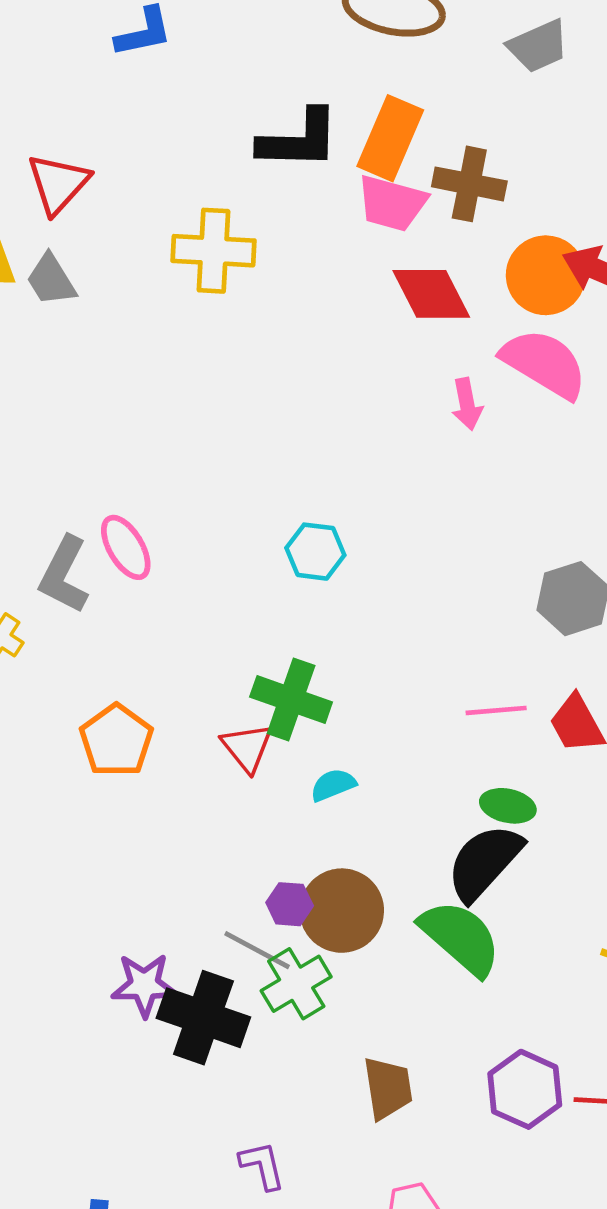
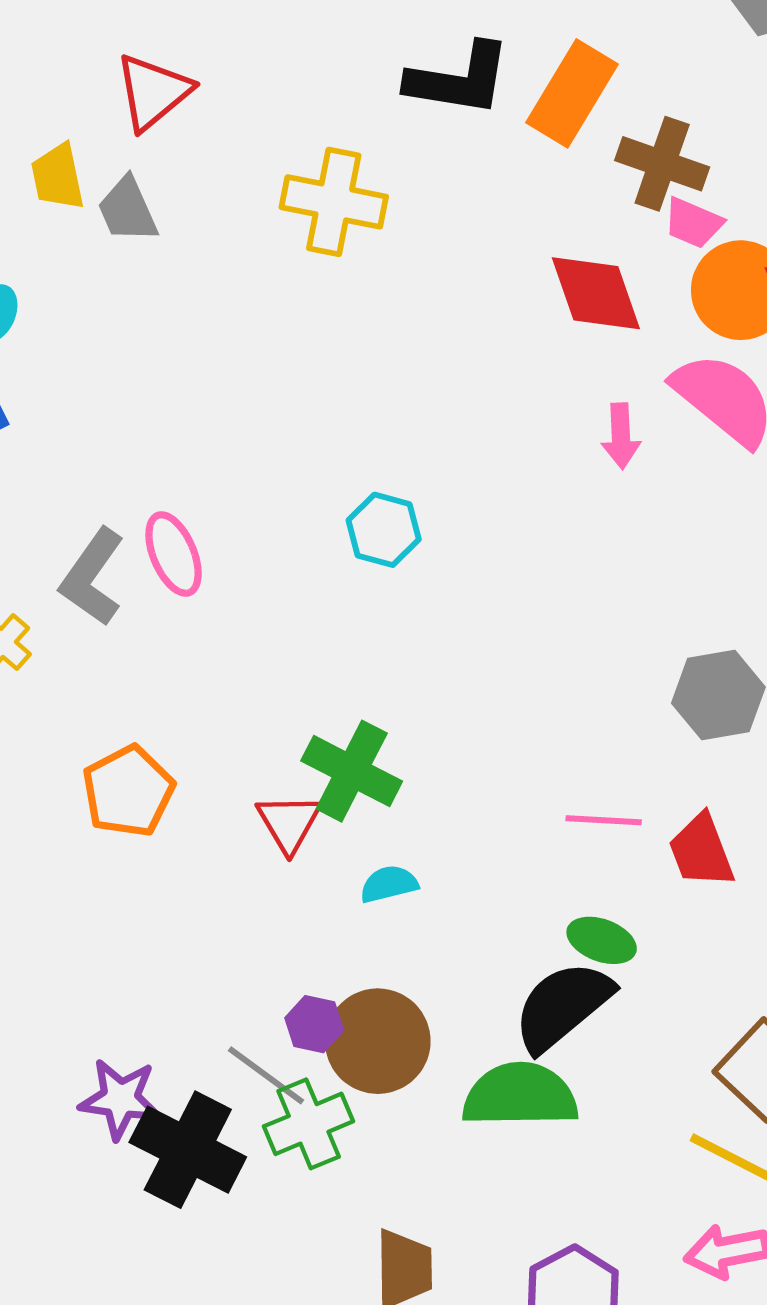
pink trapezoid: (392, 203) -> (693, 223), moved, size x0.7
cyan hexagon: (315, 552) -> (384, 530), moved
green semicircle: (461, 938) -> (520, 1095), turned -50

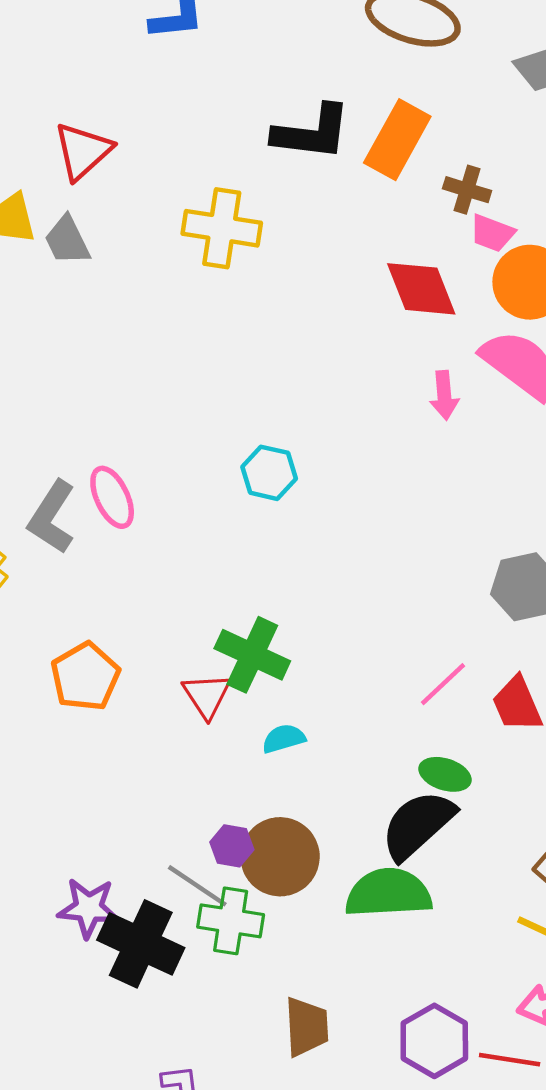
brown cross: (662, 164) -> (467, 190), size x0.7
pink line: (604, 820) -> (443, 684), turned -44
green cross: (309, 1124) -> (231, 921), turned 34

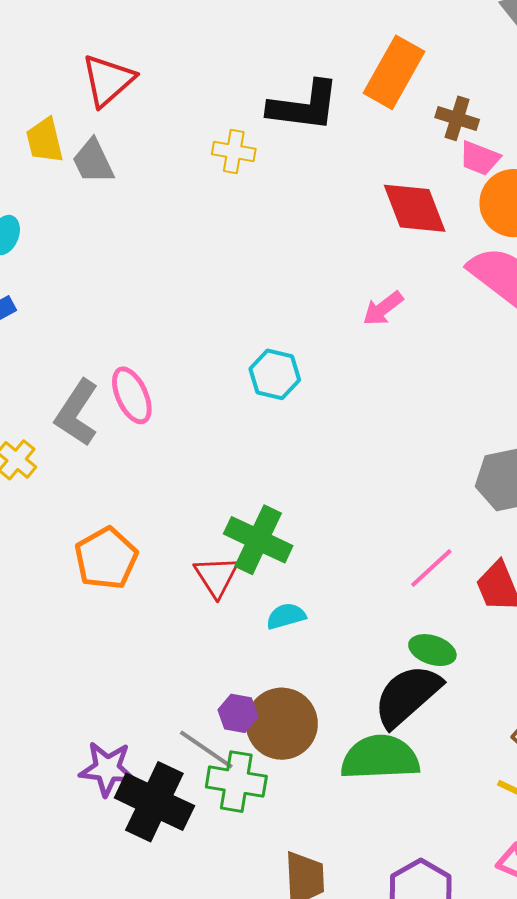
black L-shape: (312, 132) -> (304, 106), moved
yellow cross: (222, 228) -> (234, 152), size x0.6
pink arrow: (444, 395) -> (383, 308), moved, turned 57

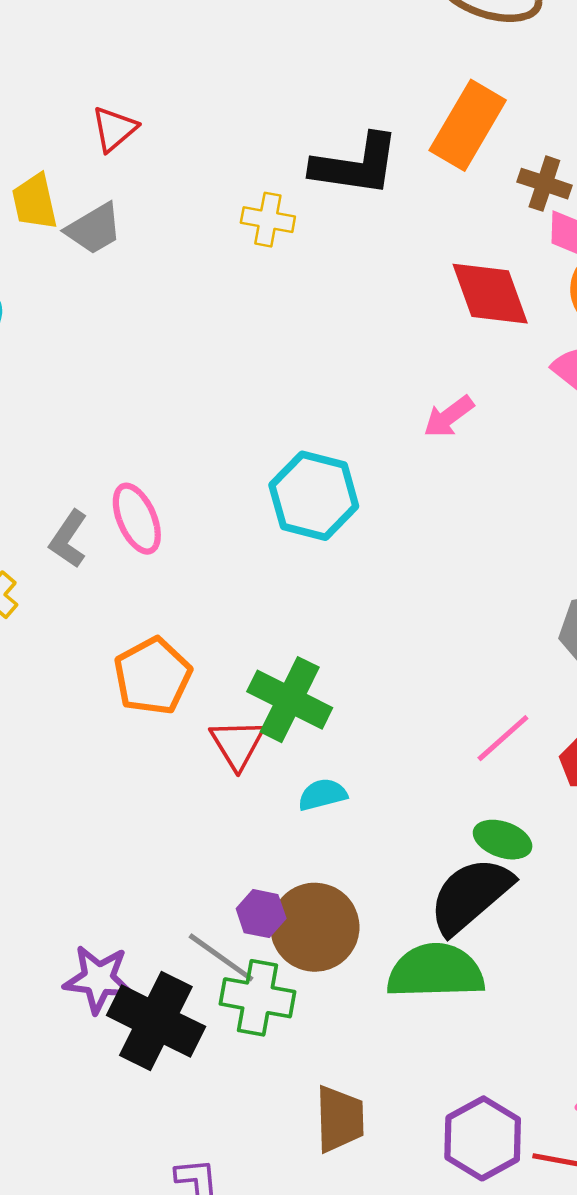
red triangle: (108, 80) -> (114, 129), size x0.7
gray trapezoid: (93, 161) -> (94, 229), turned -96
cyan hexagon: (275, 374) -> (314, 496), size x1.4
gray L-shape: (77, 413) -> (68, 539), size x0.7
orange pentagon: (106, 558) -> (153, 676), moved

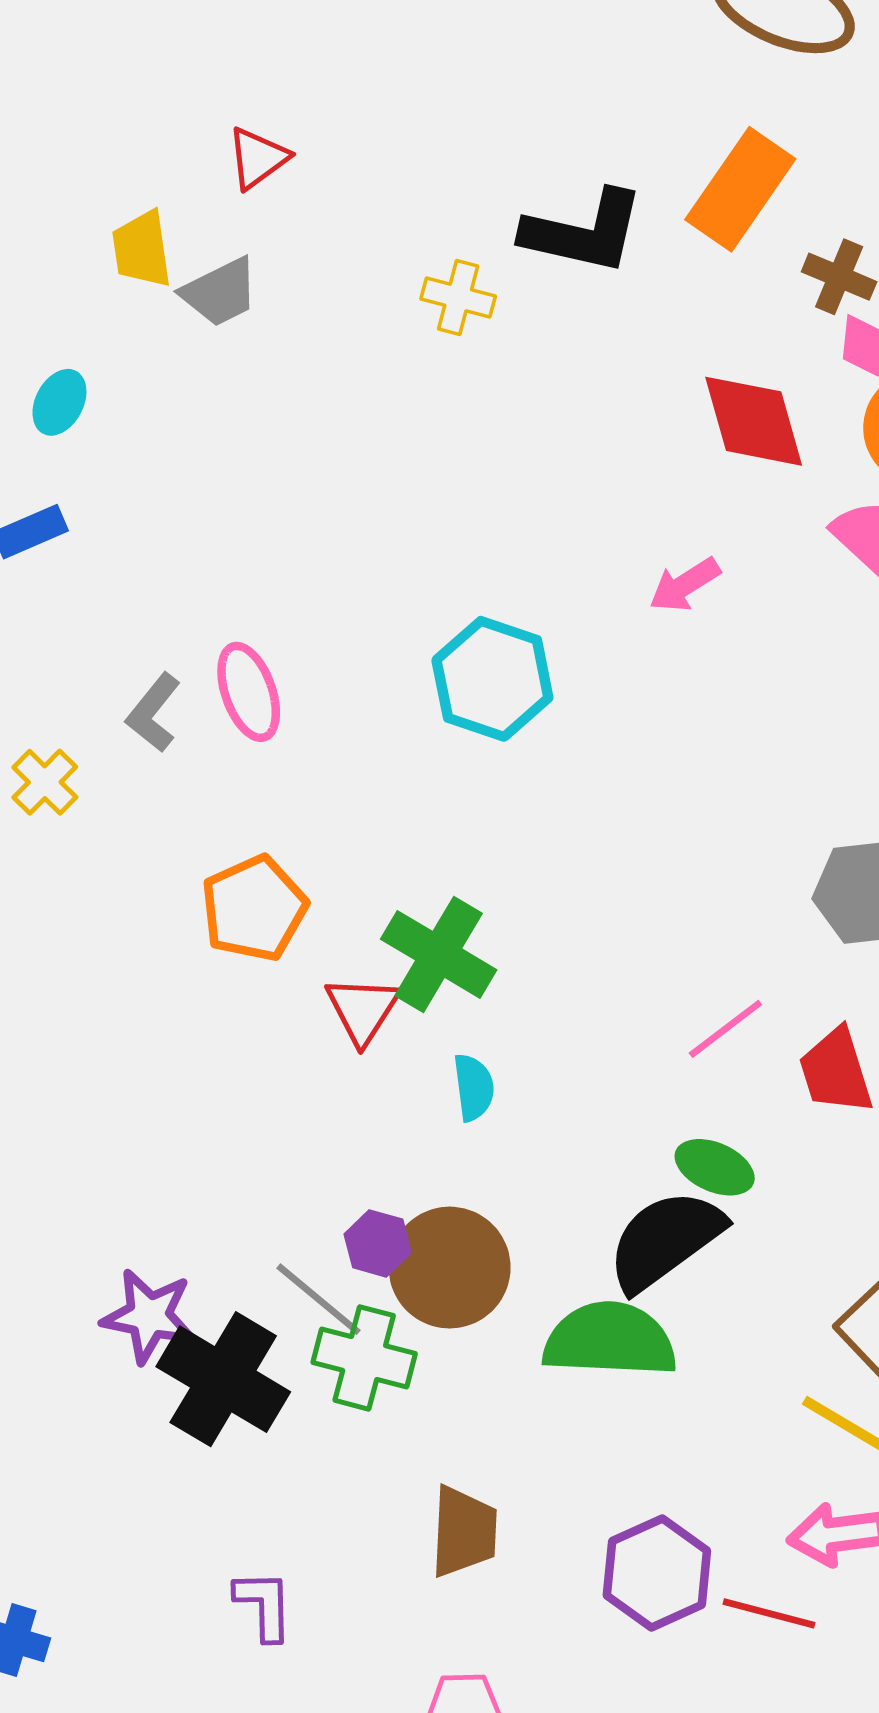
cyan semicircle: (322, 795) -> (474, 1087), turned 93

